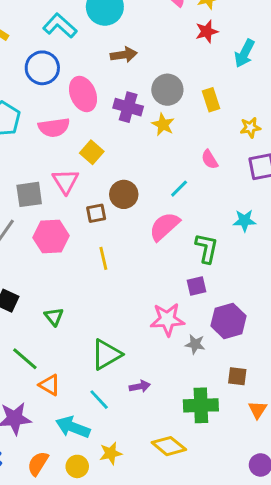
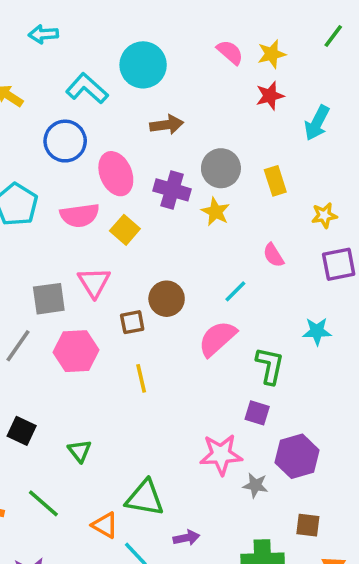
yellow square: (92, 152) -> (125, 230), moved
purple square: (196, 286) -> (257, 413), turned 30
green triangle: (106, 354) -> (145, 498), turned 40
orange triangle: (50, 385) -> (105, 525), moved

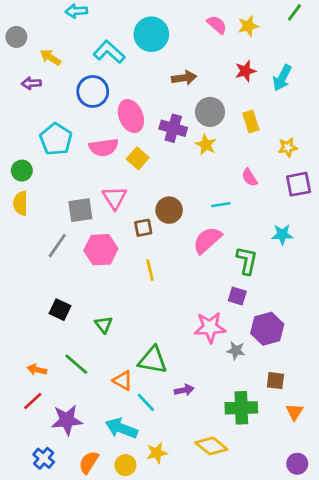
red star: (270, 96) -> (245, 71), moved
brown arrow: (167, 125) -> (184, 78), moved
cyan line: (235, 291) -> (221, 205), turned 36

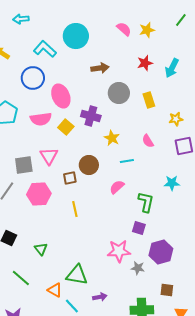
purple cross: (173, 128) -> (91, 116), moved
yellow star: (206, 145) -> (112, 138), moved
pink semicircle: (207, 240) -> (117, 187), size x0.7

